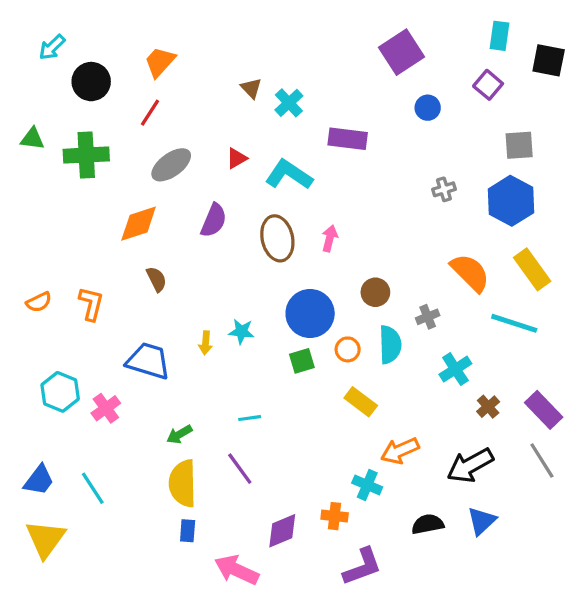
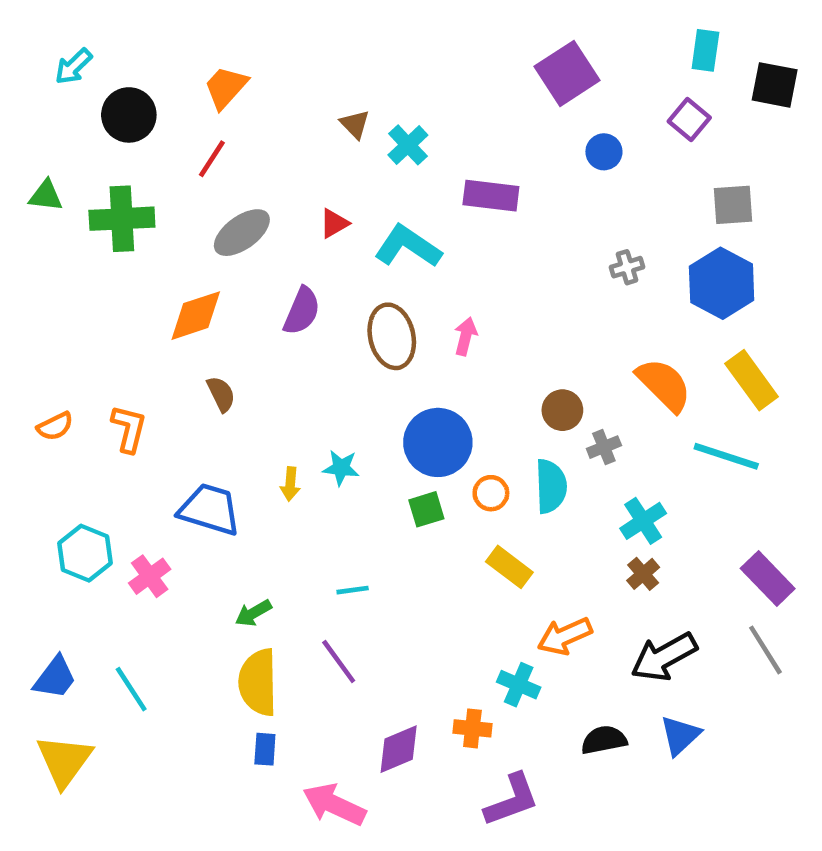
brown circle: (375, 292) -> (562, 410), moved
brown cross: (488, 407) -> (643, 574), moved

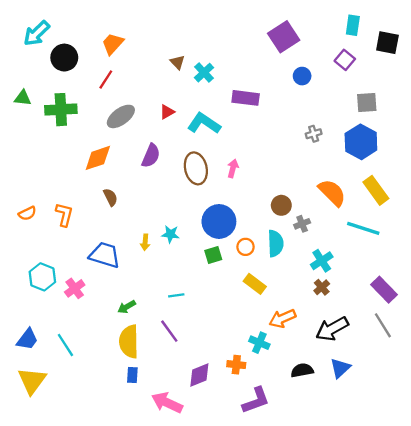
cyan arrow: (73, 67) -> (37, 33), size x1.4

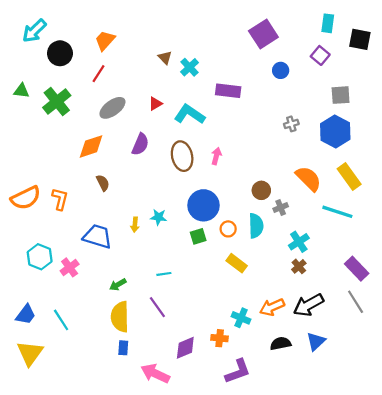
green cross: (61, 110) -> (57, 101), turned -36
orange semicircle: (27, 213) -> (26, 198), size x1.8
orange arrow: (282, 318) -> (272, 307), moved

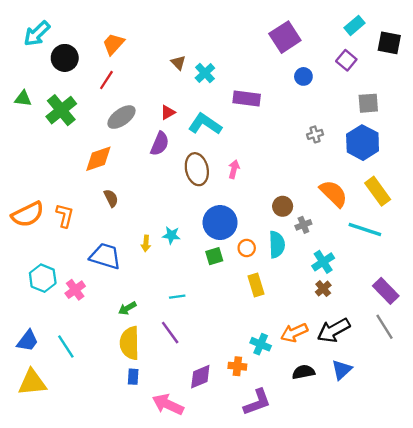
cyan rectangle: (328, 23) -> (354, 25), turned 42
purple semicircle: (140, 144) -> (160, 144), moved
yellow rectangle: (237, 263) -> (256, 285), turned 36
yellow triangle: (30, 353) -> (32, 382), turned 48

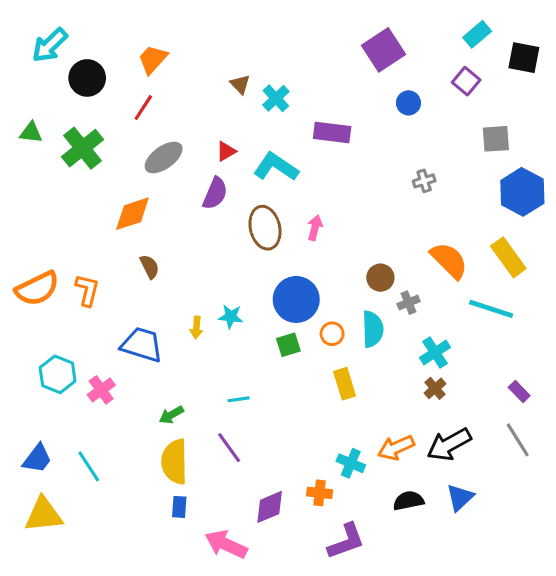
blue hexagon: (363, 143) -> (522, 192), moved
purple rectangle: (386, 291) -> (519, 391), size x0.6

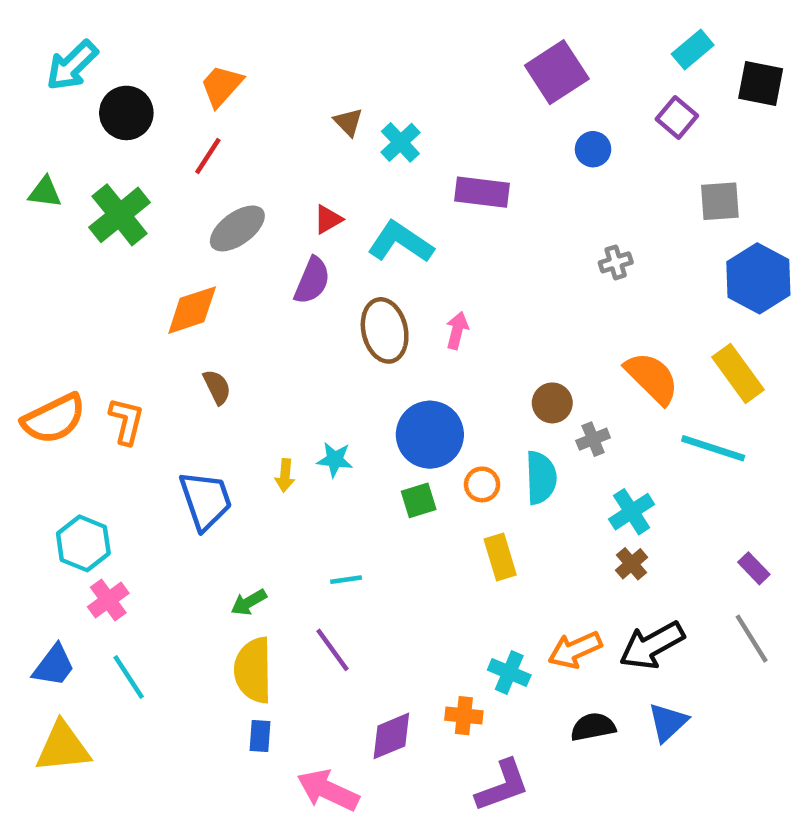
blue trapezoid: (142, 345) -> (206, 500), turned 54
pink cross: (101, 390) -> (108, 600), moved

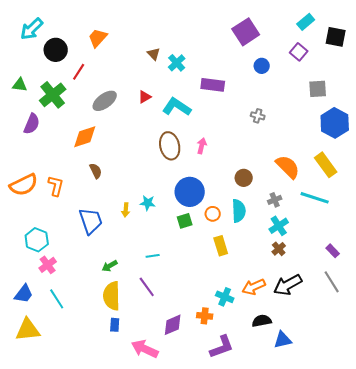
red line: (208, 156) -> (79, 72), moved
gray cross: (616, 262) -> (258, 116), moved, turned 32
purple semicircle: (312, 281) -> (32, 124), moved
gray cross: (593, 439) -> (275, 200), moved
blue triangle: (668, 722) -> (283, 340), moved, turned 30

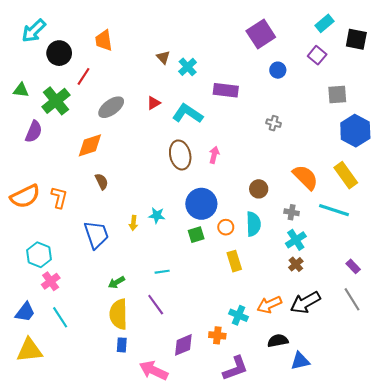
orange trapezoid: (98, 38) -> (104, 40), turned -50
gray cross: (275, 200) -> (292, 212), turned 32

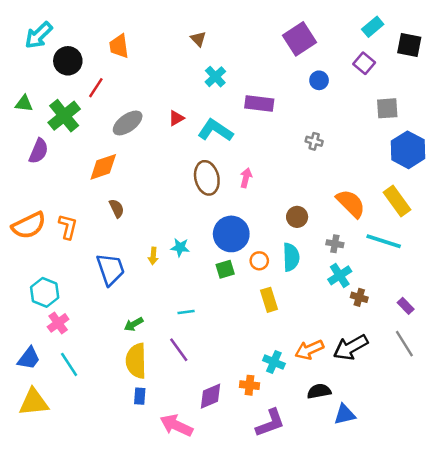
brown triangle: (163, 57) -> (198, 39), moved
brown cross: (296, 264) -> (359, 297), moved, turned -32

